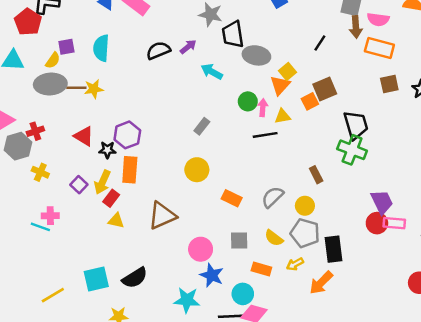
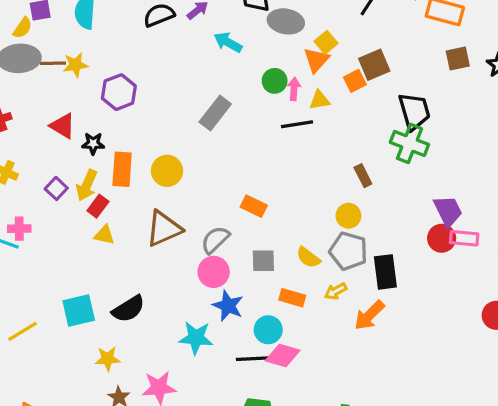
gray rectangle: (202, 126) -> (215, 113), size x1.5
purple hexagon: (127, 135) -> (119, 92), moved
yellow circle: (197, 170) -> (167, 171), moved
gray semicircle: (273, 197) -> (215, 240), moved

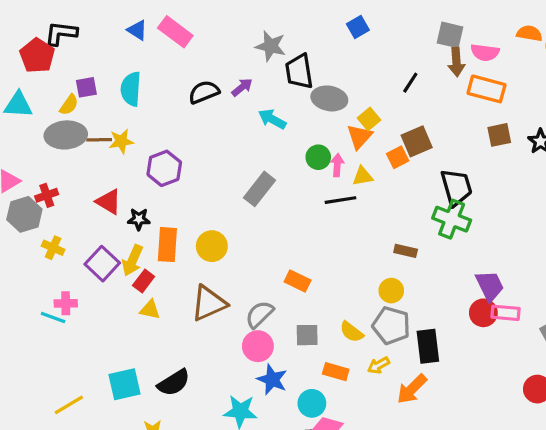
brown rectangle: (363, 176) -> (406, 251), turned -50
purple square: (56, 188) -> (102, 264), size x1.5

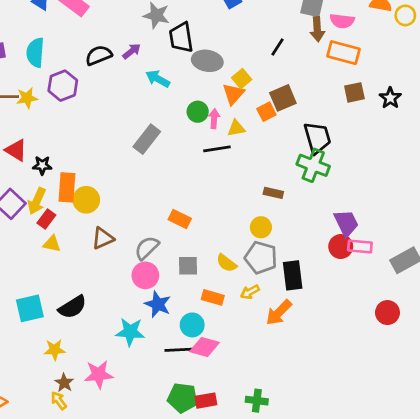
purple hexagon: (164, 168) -> (63, 86), moved
yellow circle: (212, 246) -> (86, 200), moved
brown triangle: (209, 303) -> (103, 238), size x0.7

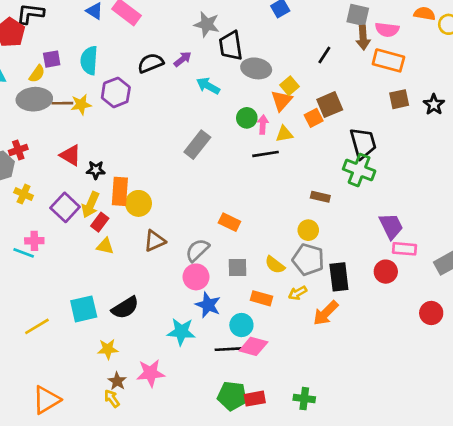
red circle: (341, 247) -> (386, 272), moved

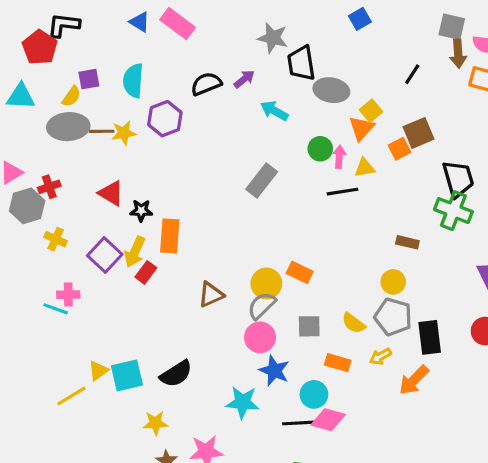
yellow circle: (139, 203) -> (266, 283), moved
yellow triangle: (105, 246) -> (98, 371), moved, turned -48

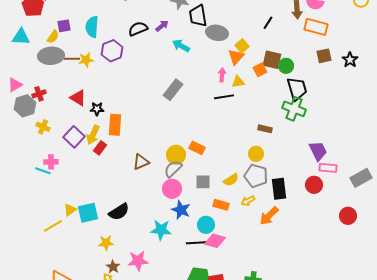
brown square: (419, 133) -> (272, 60), turned 36
green circle: (320, 149) -> (286, 66), moved
yellow semicircle: (354, 323) -> (231, 180), turned -70

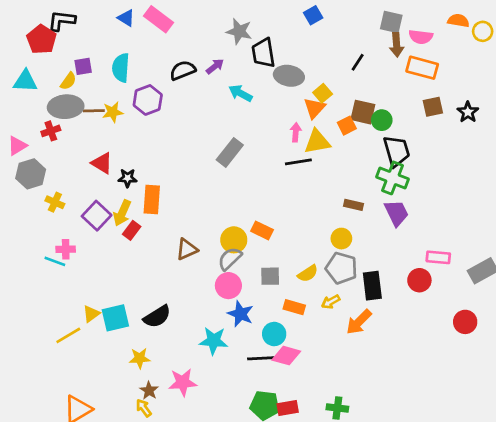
yellow triangle: (238, 82) -> (317, 142), size x1.5
red cross: (39, 94) -> (51, 131), moved
purple trapezoid: (318, 151) -> (397, 213), moved

